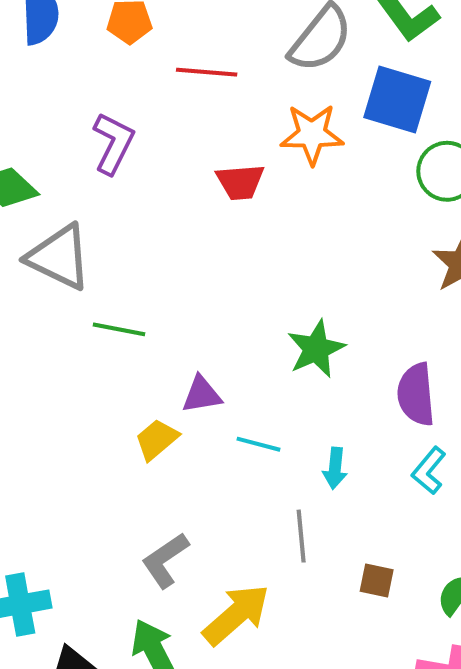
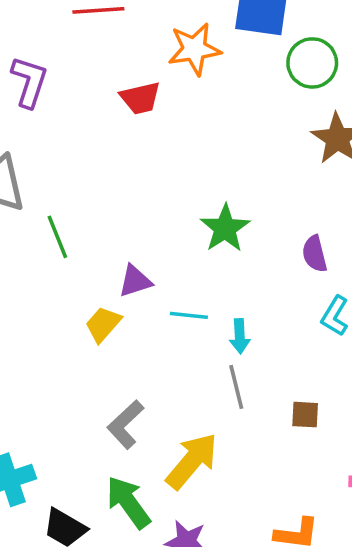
green line: (119, 329) -> (57, 237), turned 66
purple semicircle: (416, 394) -> (315, 254), size x0.7
cyan arrow: (335, 468) -> (240, 336), moved

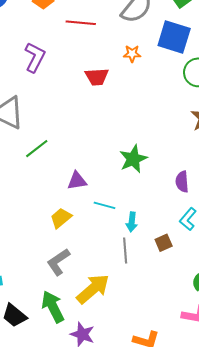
orange star: (194, 49) -> (132, 54), size x0.6
green line: (57, 237) -> (37, 149), turned 65
yellow trapezoid: (103, 324) -> (61, 218), moved
brown square: (305, 415) -> (164, 243), moved, turned -36

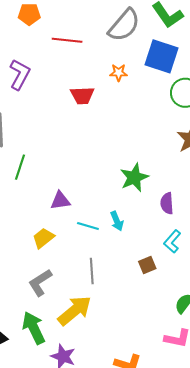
green line: (37, 149) -> (20, 167), turned -35
green star: (133, 159) -> (134, 178), moved
cyan arrow: (132, 222) -> (117, 221), moved, turned -30
gray line: (125, 251) -> (92, 271), moved

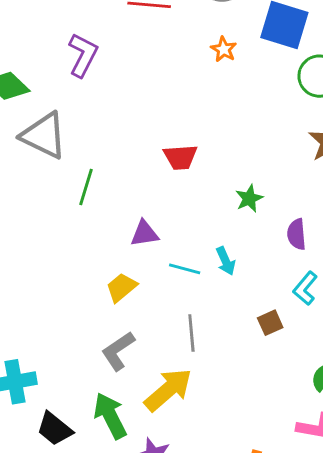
orange star: (119, 73) -> (224, 49), turned 30
red trapezoid: (82, 95) -> (180, 157), moved
green star: (134, 178) -> (249, 198), size x0.7

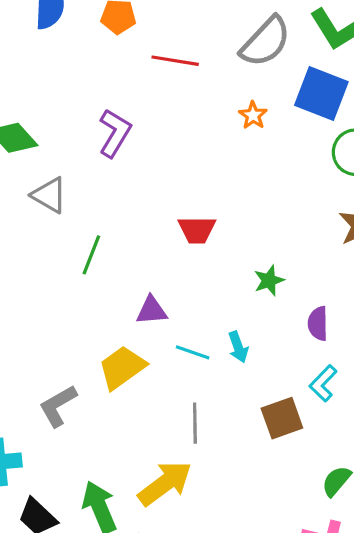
purple L-shape: (83, 55) -> (115, 133), moved
gray triangle: (44, 136) -> (49, 195), size x0.7
yellow trapezoid: (121, 287) -> (122, 368), size x1.4
brown square: (270, 323) -> (282, 418), size x1.5
gray L-shape: (118, 351) -> (58, 406), moved

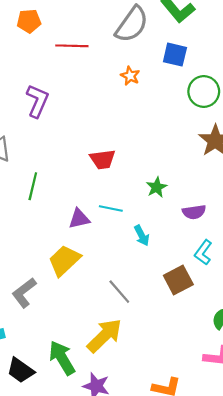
blue square: (321, 94) -> (175, 55), size x0.7
purple semicircle: (318, 323) -> (194, 212), turned -90
cyan line: (193, 352) -> (111, 209), moved
gray line: (195, 423) -> (119, 292), turned -32

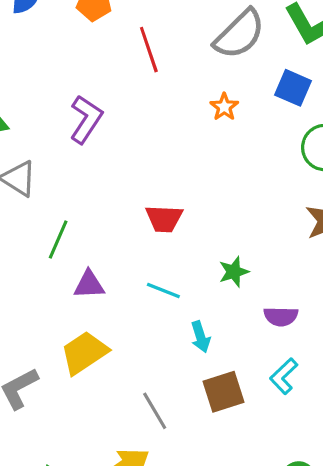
red line: (72, 46) -> (149, 50), turned 60
purple triangle: (79, 219) -> (89, 285), moved
brown square: (178, 280) -> (223, 392), moved

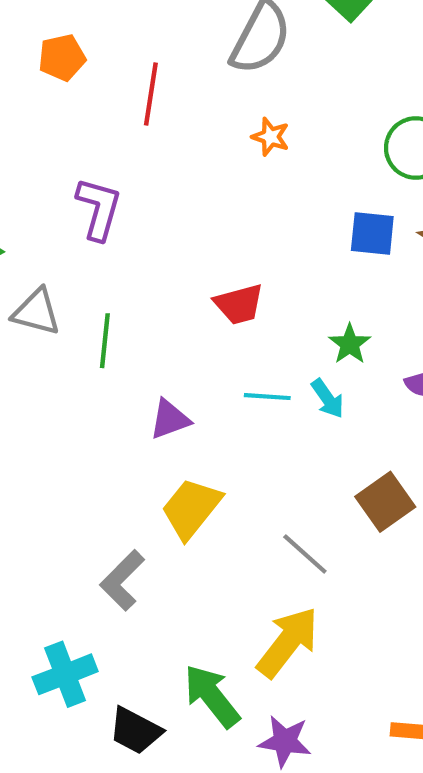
red line: (149, 50) -> (151, 94), turned 45
blue square: (293, 88) -> (372, 234), moved
green line: (58, 240) -> (105, 341), moved
cyan arrow: (201, 337) -> (328, 399), moved

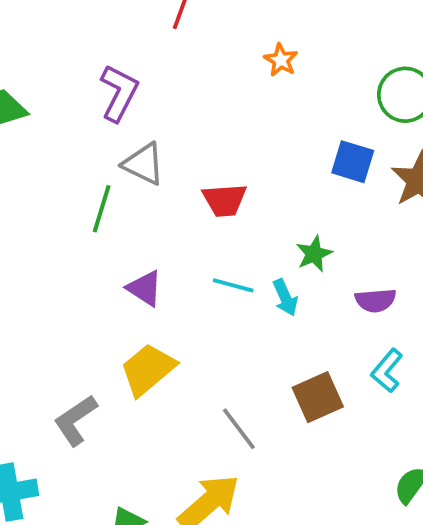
gray triangle: (36, 312) -> (144, 164), moved
purple triangle: (170, 419) -> (145, 288), turned 42

